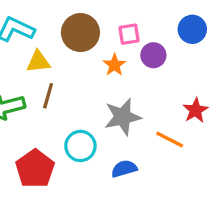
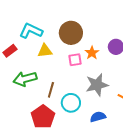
pink square: (129, 34) -> (75, 60), moved
brown line: (48, 96) -> (51, 90), moved

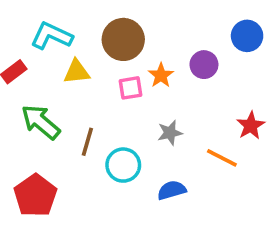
green arrow: (25, 79) -> (41, 122), turned 55
gray star: (97, 85) -> (170, 133), size x0.6
red pentagon: (43, 117) -> (35, 196), moved

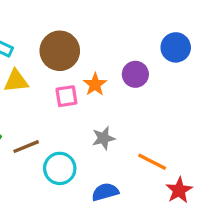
red star: (251, 126) -> (179, 190), moved
brown line: (87, 142) -> (26, 147), turned 52

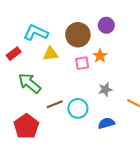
purple circle: (135, 74) -> (106, 25), moved
brown line: (26, 147) -> (55, 104), moved

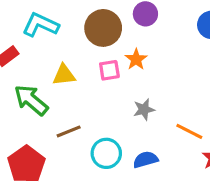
yellow triangle: (51, 54) -> (64, 75), moved
cyan circle: (78, 108) -> (106, 153), moved

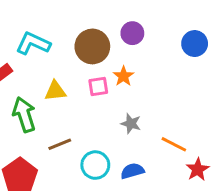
green arrow: (31, 100) -> (24, 115), turned 32
gray star: (144, 109) -> (131, 124), turned 30

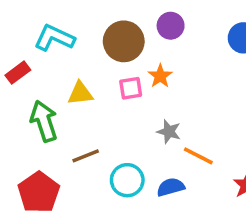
orange line: (174, 144) -> (198, 156), moved

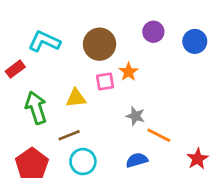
purple circle: (171, 26) -> (153, 32), moved
yellow triangle: (80, 93) -> (76, 98), moved
cyan circle: (127, 180) -> (83, 162), moved

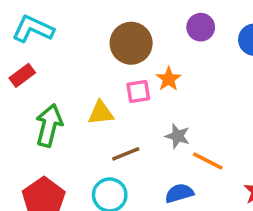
cyan L-shape: (44, 41) -> (33, 29), moved
green arrow: (36, 108) -> (49, 125), turned 32
brown line: (69, 135) -> (126, 154), moved

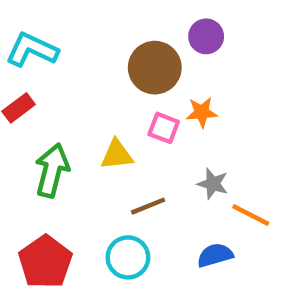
purple circle: (201, 27) -> (206, 36), moved
orange star: (169, 79) -> (202, 112), turned 30
pink square: (138, 91) -> (164, 128), turned 30

